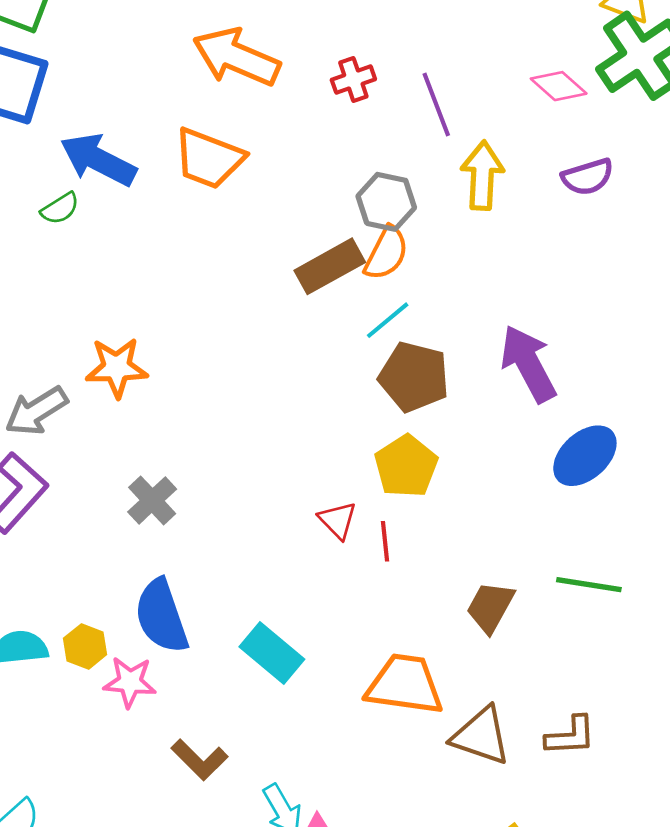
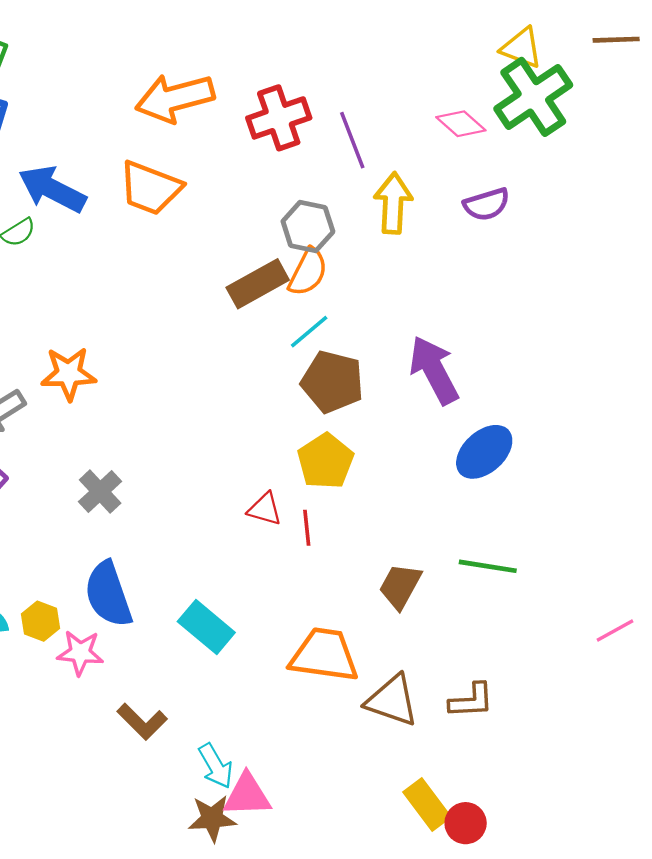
orange arrow: (236, 57) -> (175, 98), turned -38
red cross: (353, 79) -> (279, 118), size x1.6
red triangle: (338, 520) -> (265, 509), turned -30

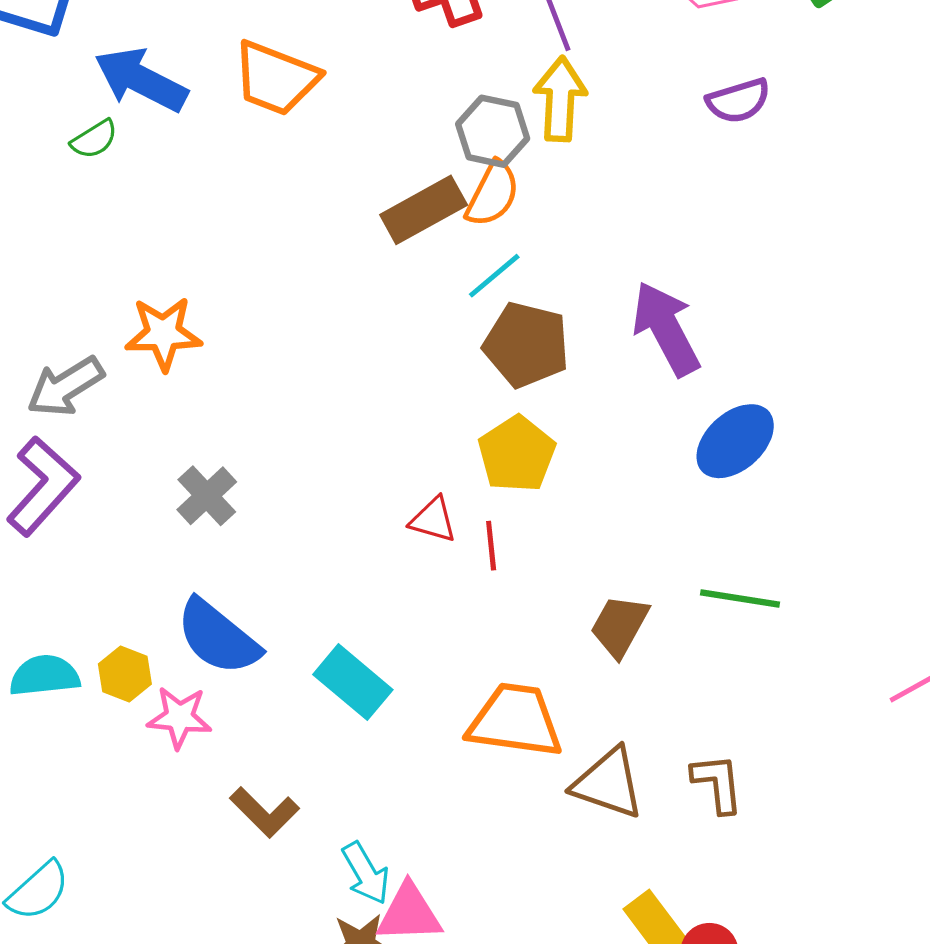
yellow arrow: (393, 203) -> (560, 99), moved
blue semicircle: (108, 594) -> (218, 637), turned -32
brown L-shape: (471, 701) -> (717, 783), turned -93

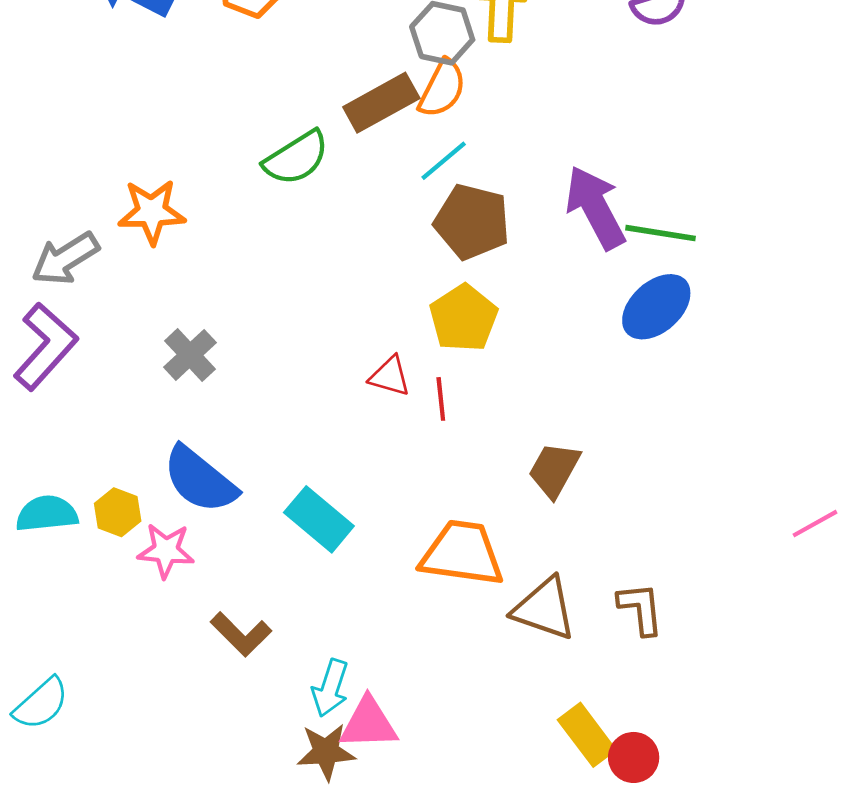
green semicircle: (94, 139) -> (296, 158), moved, size x1.6
green line: (740, 599) -> (661, 233), moved
cyan arrow: (366, 873) -> (330, 688), turned 48

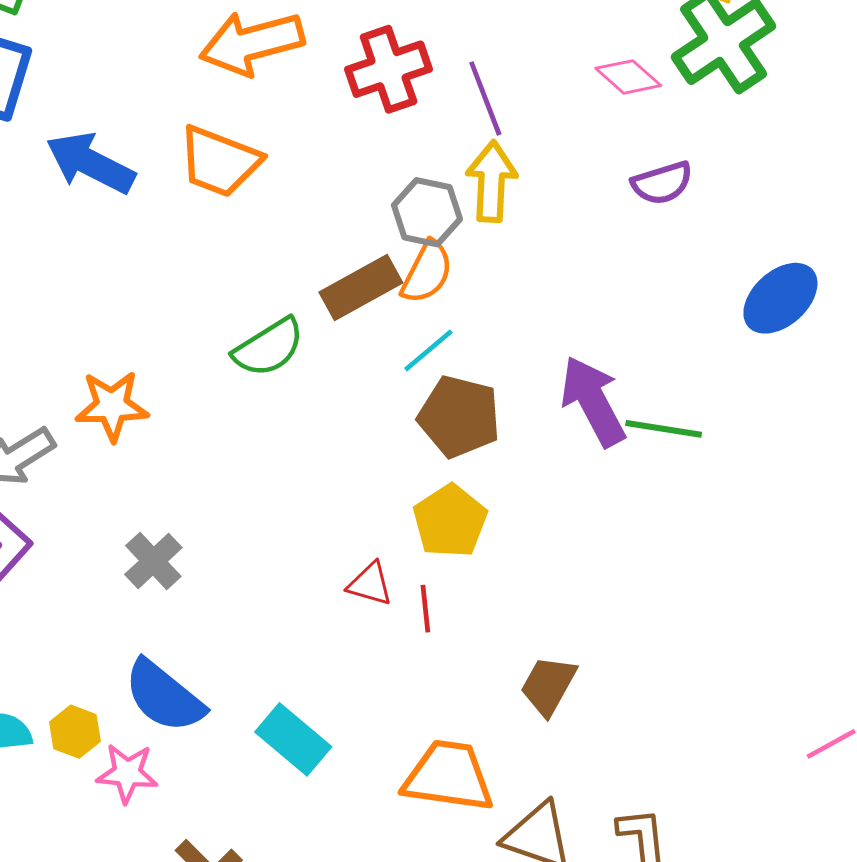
blue ellipse: (656, 307) -> (780, 298), moved

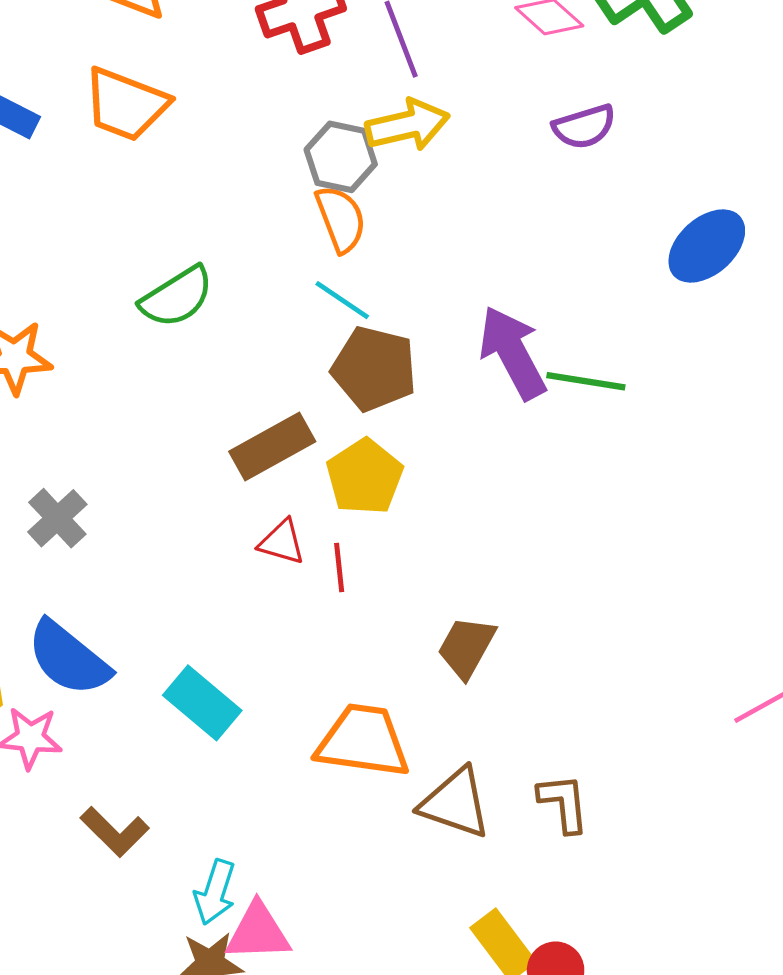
yellow arrow: (491, 181) -> (408, 125), turned 74
orange semicircle: (427, 272) -> (341, 219), turned -48
brown rectangle: (361, 287) -> (272, 447), moved
cyan line: (428, 350) -> (342, 300), turned 74

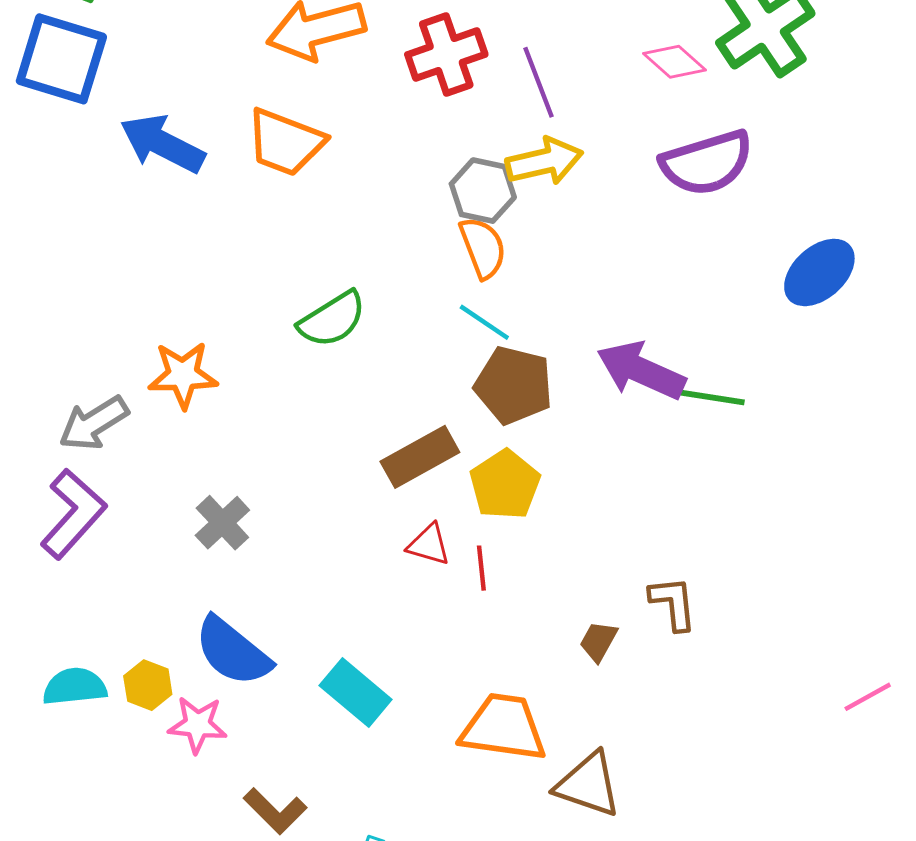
purple semicircle: (584, 127) -> (707, 163), size x1.6
purple arrow: (513, 353) -> (641, 371), turned -38
brown trapezoid: (466, 647) -> (598, 641), size x0.7
brown L-shape: (564, 803) -> (673, 603), moved

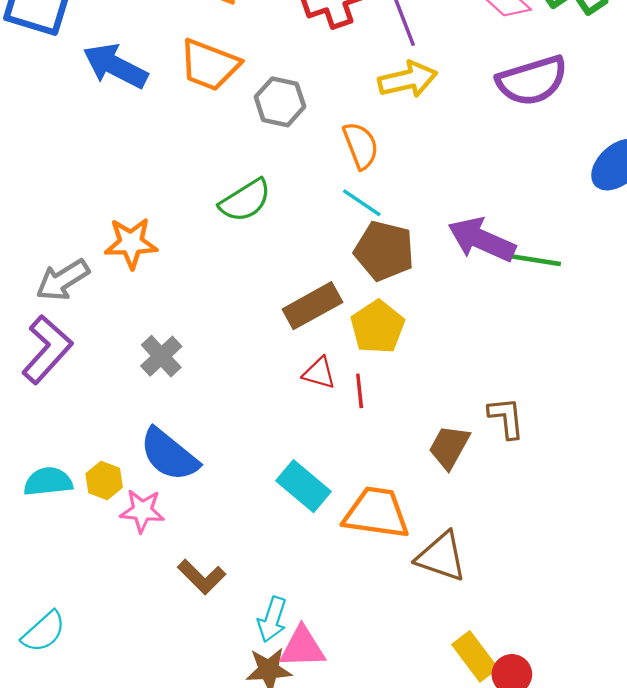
gray hexagon: (483, 191) -> (280, 102), moved
brown trapezoid: (598, 641) -> (449, 447), size x1.4
cyan rectangle: (356, 692) -> (304, 486), moved

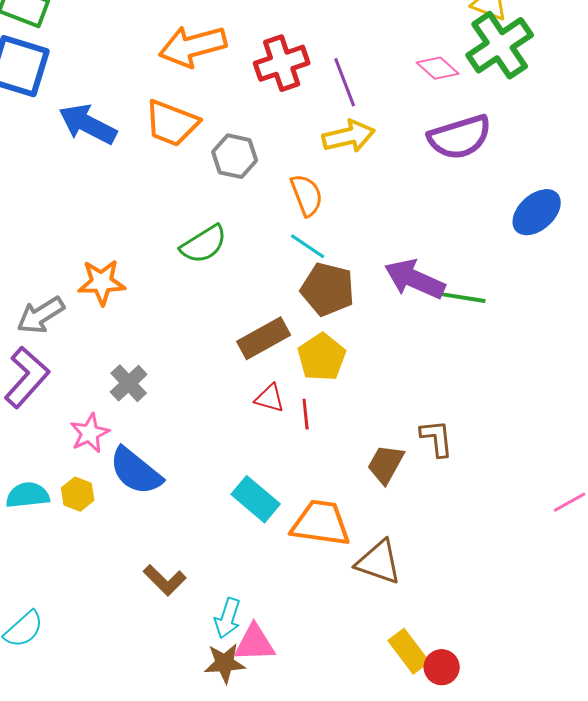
pink star: (142, 511) -> (90, 433), moved, turned -30

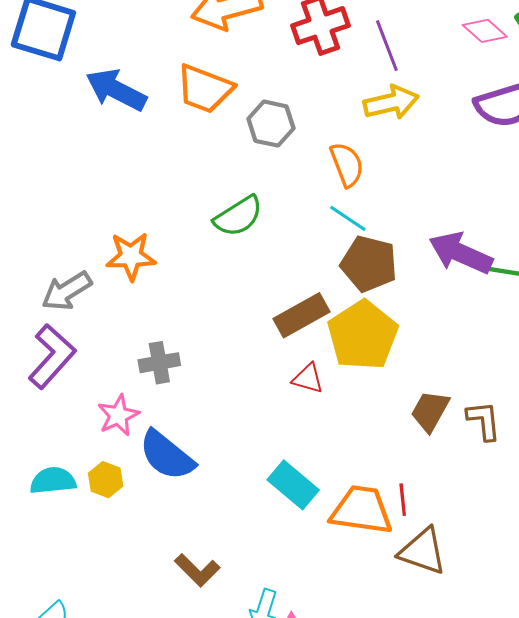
yellow pentagon: (322, 357) -> (363, 335), size x1.4
gray cross: (129, 383) -> (159, 363), turned 33
red line: (306, 414) -> (403, 500), moved
brown trapezoid: (386, 464) -> (430, 411), moved

